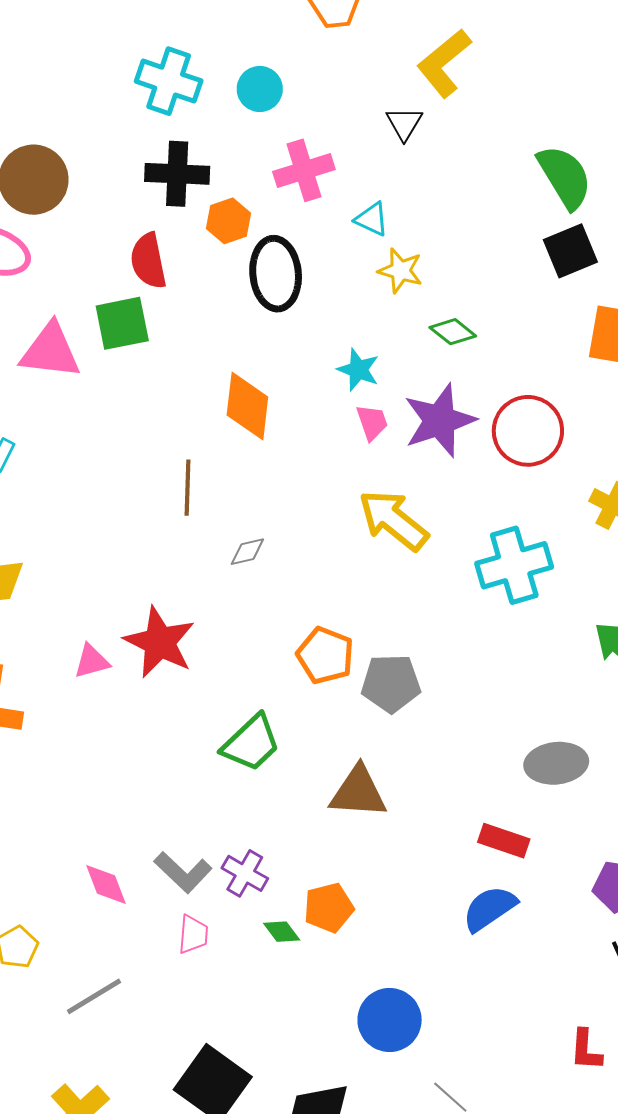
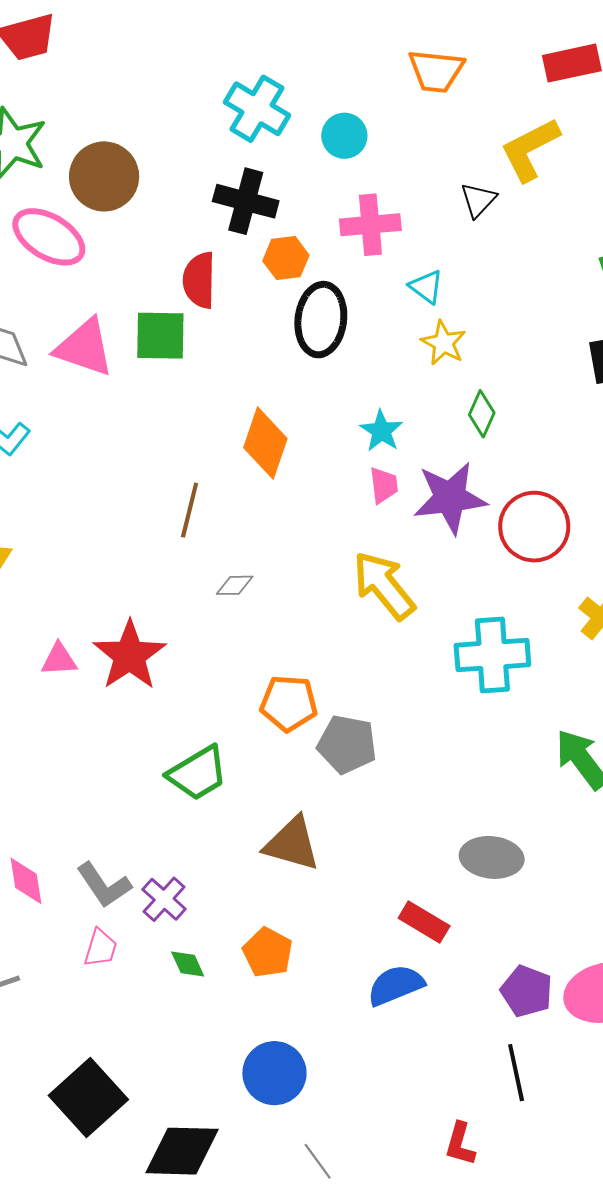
green diamond: (453, 332) -> (482, 414), turned 63
orange pentagon: (325, 655) -> (289, 703), turned -30
orange pentagon: (329, 908) -> (268, 952), moved, turned 30

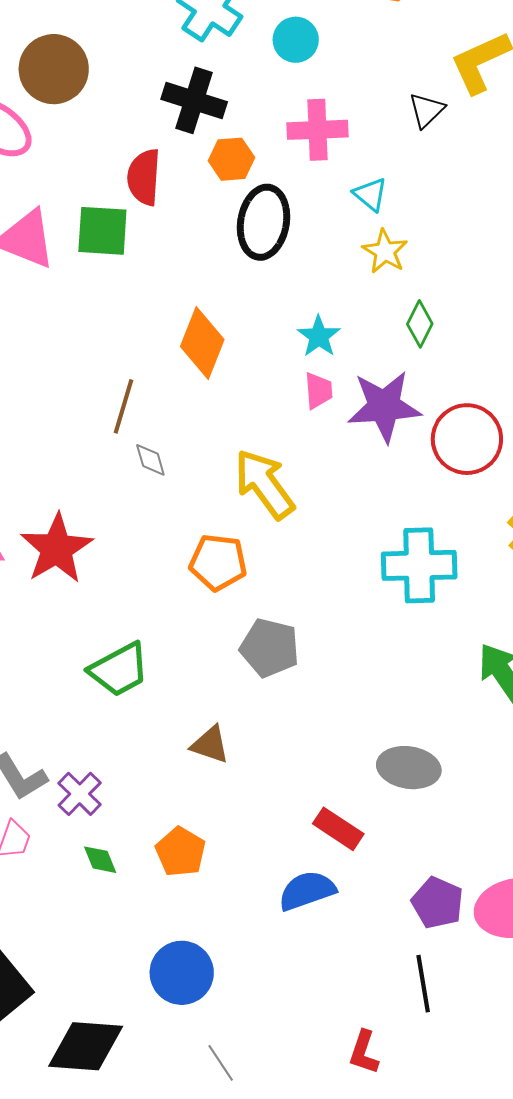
gray diamond: (235, 585) -> (150, 460), moved, turned 72
yellow arrow: (384, 585) -> (264, 484), moved
orange pentagon: (289, 703) -> (218, 562), moved
brown triangle: (292, 844) -> (210, 745), size x0.7

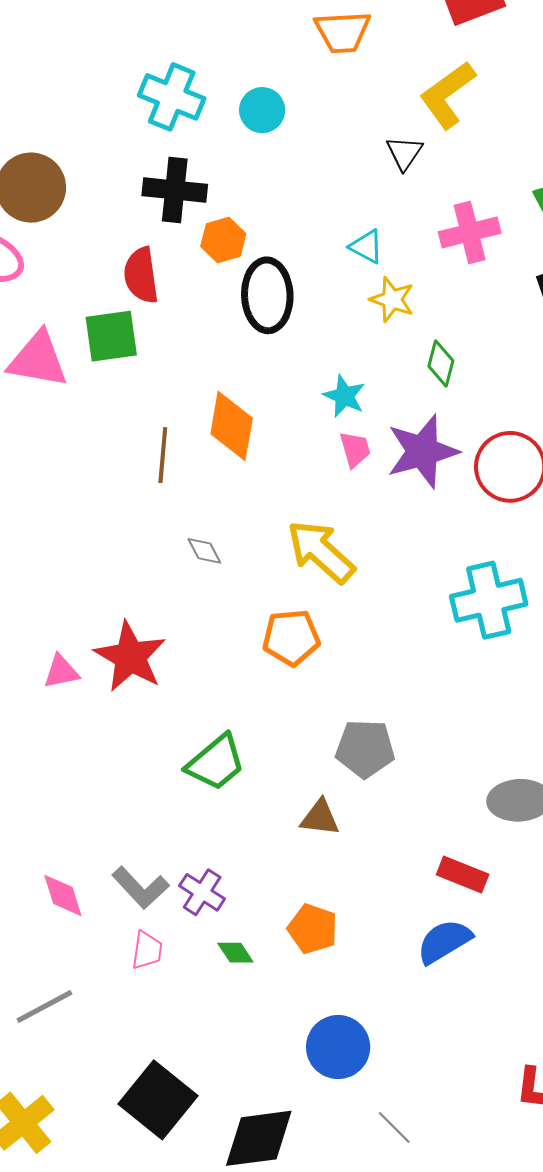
pink cross: (317, 130) -> (470, 232), moved
brown line: (123, 406) -> (163, 455), moved
gray pentagon: (270, 648) -> (365, 749), moved

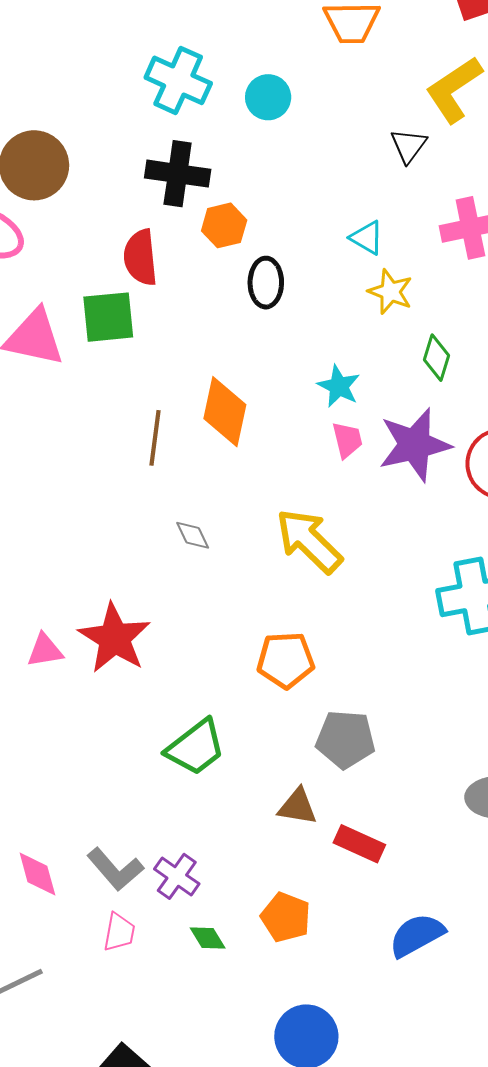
black ellipse: (267, 295) -> (266, 283), size x0.7
orange pentagon: (291, 638) -> (286, 660), moved
red rectangle: (463, 875) -> (359, 844), moved

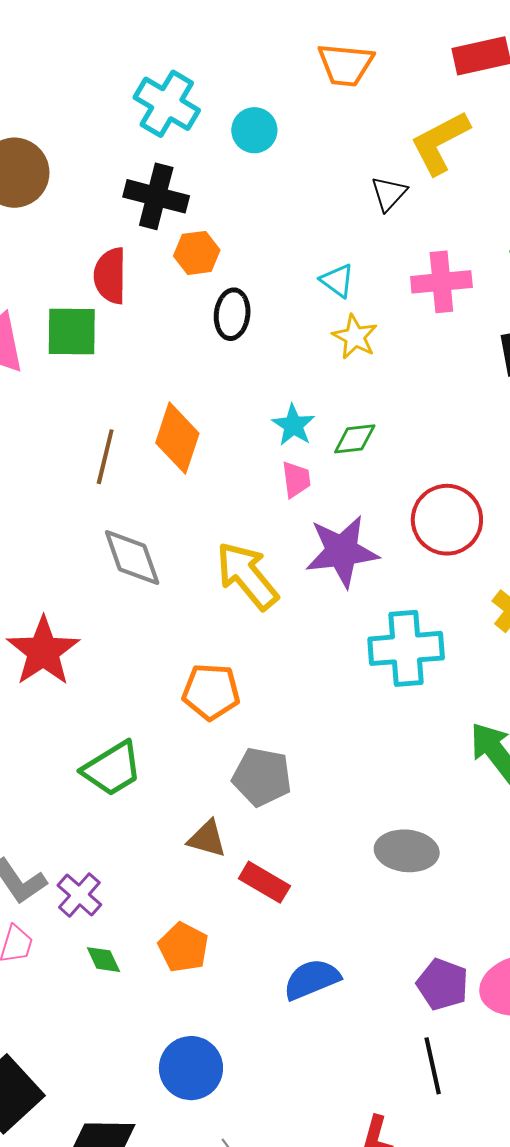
green diamond: (437, 358) -> (355, 439), moved, turned 60
purple star: (415, 445) -> (342, 551), moved
gray diamond: (193, 535) -> (132, 558), size x1.8

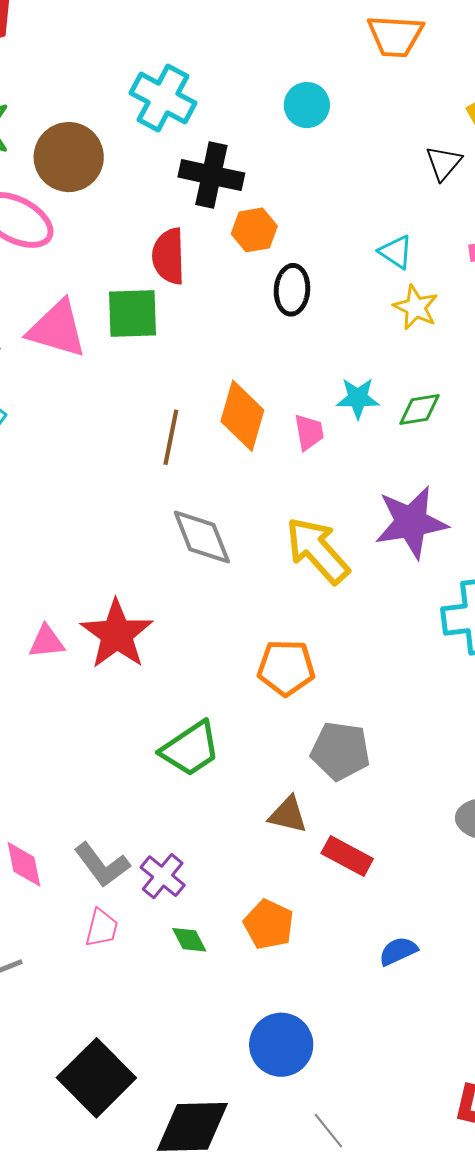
cyan cross: (167, 104) -> (163, 98), moved
cyan star: (293, 425) -> (358, 398), turned -30
pink trapezoid: (296, 479) -> (309, 432), moved
blue semicircle: (312, 979) -> (398, 951), size x0.7

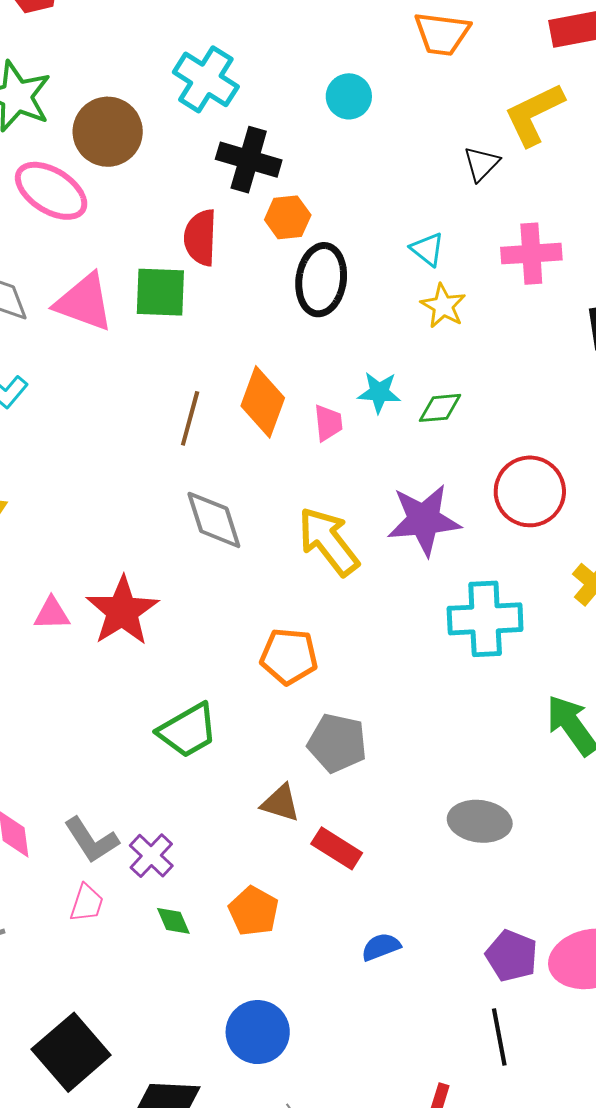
black ellipse: (292, 290) -> (321, 280), size x1.4

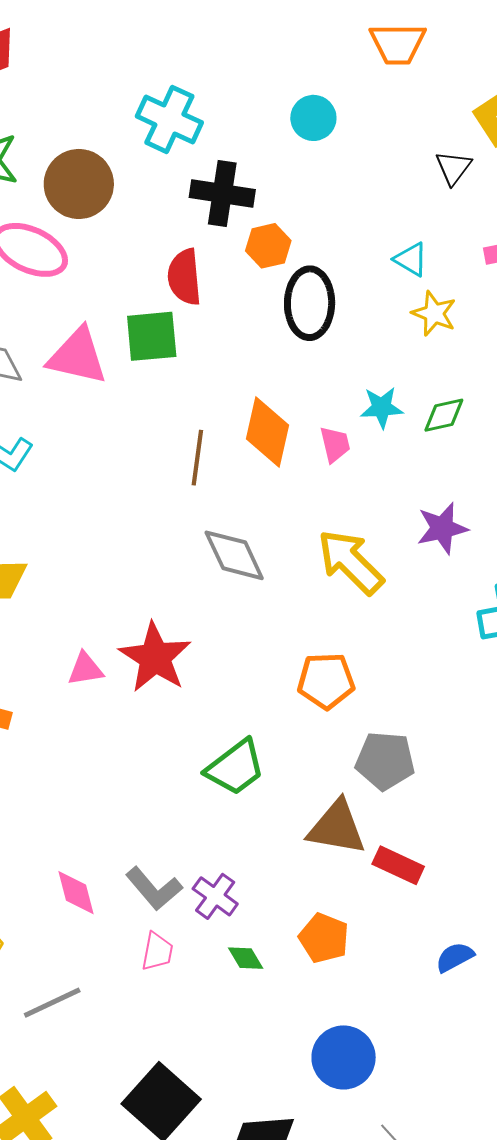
purple star: (424, 520) -> (442, 528), size x0.7
brown triangle: (281, 803) -> (337, 828), size x1.5

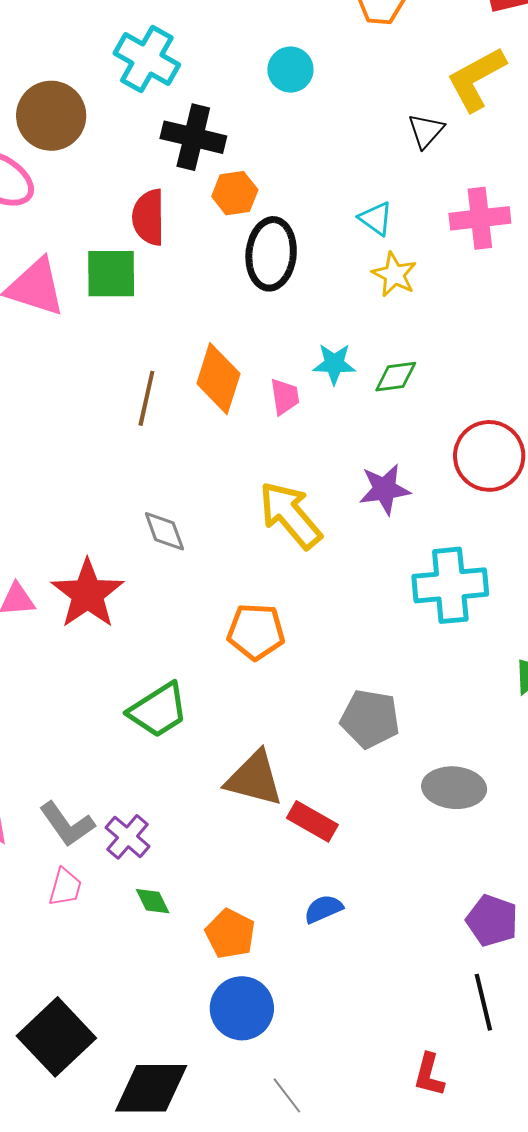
gray diamond: (234, 555) -> (164, 531), moved, size x0.7
gray pentagon: (385, 761) -> (370, 719), moved
orange pentagon: (324, 938) -> (230, 934), moved
blue semicircle: (455, 957) -> (323, 909), moved

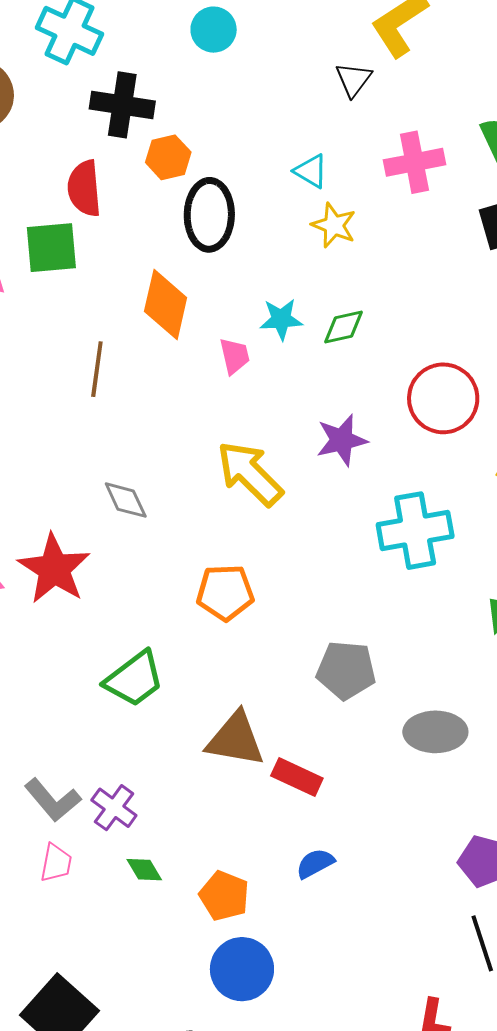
orange diamond: (218, 379) -> (166, 304), moved

